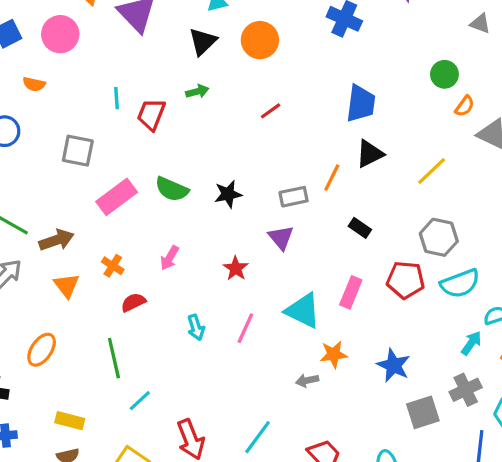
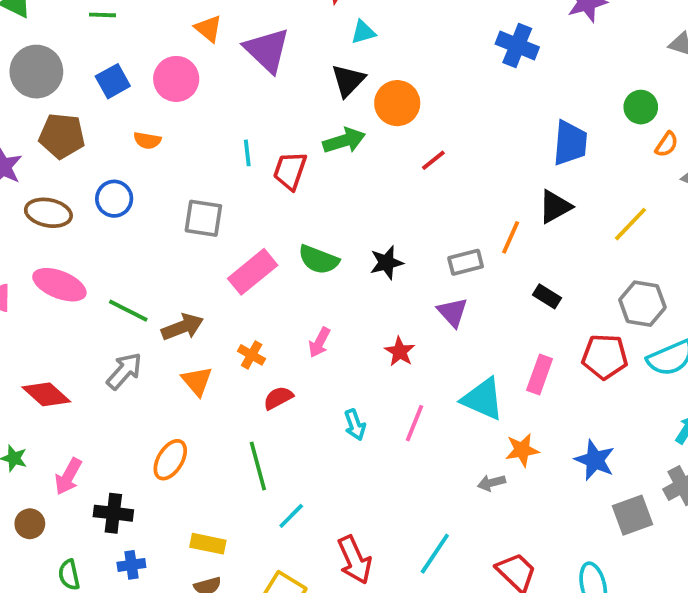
orange circle: (260, 40) -> (397, 103), moved
green arrow: (197, 91) -> (344, 141), size x1.5
blue trapezoid: (361, 103) -> (570, 143), moved

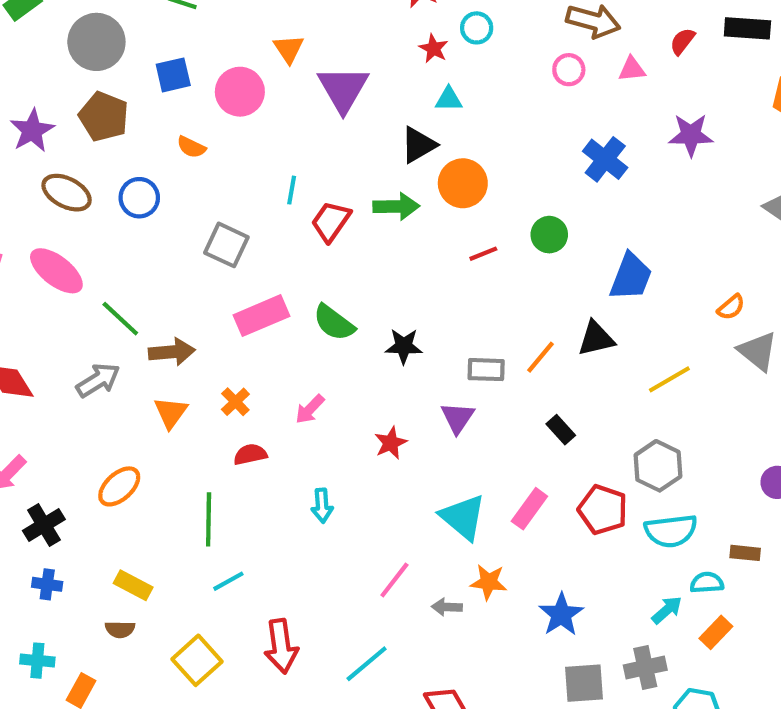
green circle: (641, 107) -> (549, 235), moved
pink line: (414, 423) -> (394, 580), moved
black cross: (113, 513) -> (44, 525), turned 36

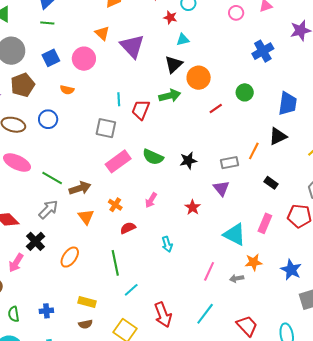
brown pentagon: (104, 117) -> (23, 85), turned -30
blue cross: (605, 159) -> (263, 51), turned 35
gray square: (226, 245) -> (106, 128), moved
black cross: (44, 525) -> (36, 241), moved

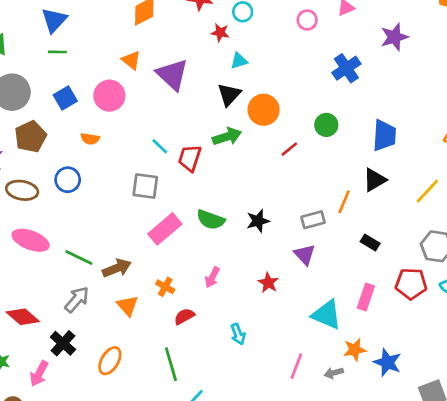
cyan line: (119, 99) -> (160, 146), turned -40
blue star: (291, 270) -> (387, 362), moved

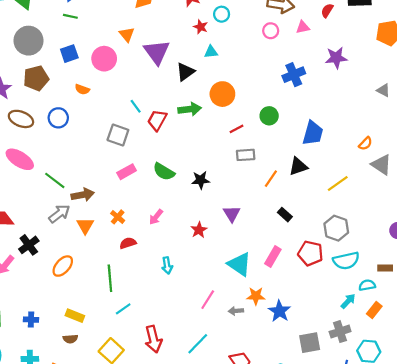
black triangle: (229, 95) -> (185, 72), moved
gray rectangle: (313, 220) -> (246, 155), moved
pink rectangle: (165, 229) -> (127, 172), size x0.7
gray arrow: (77, 300) -> (59, 214), moved

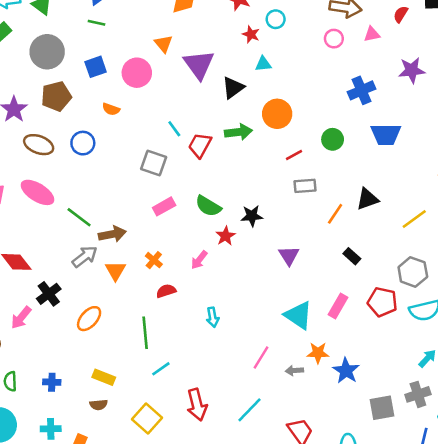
blue trapezoid: (313, 133) -> (386, 134), moved, turned 75
red star: (199, 230) -> (226, 236), moved

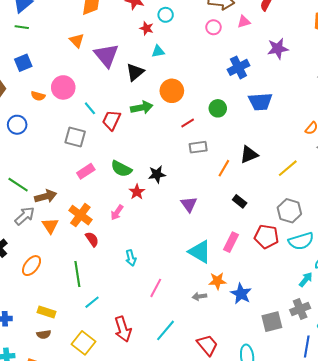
pink circle: (137, 73) -> (63, 87), moved
orange cross: (154, 260) -> (80, 215), size x1.6
red semicircle: (166, 291) -> (92, 239), turned 77
pink line: (261, 358) -> (156, 288), moved

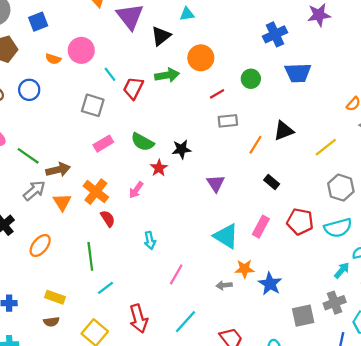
gray hexagon: (289, 211) -> (341, 188), moved

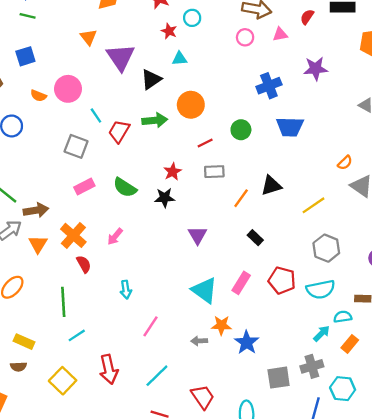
red star: (159, 168) -> (173, 172), moved

